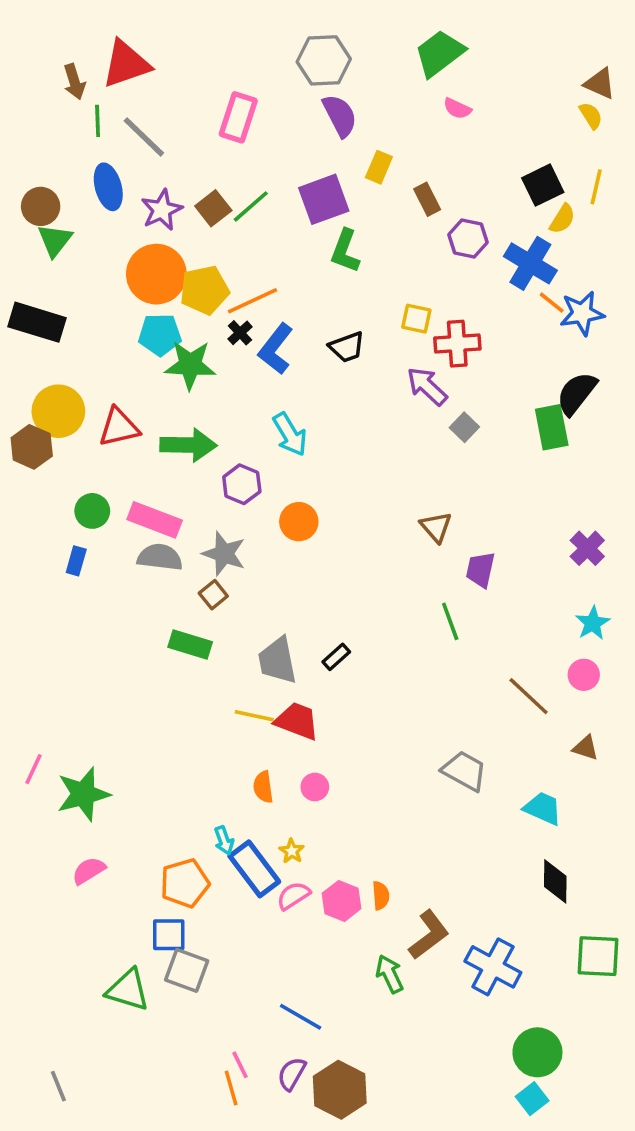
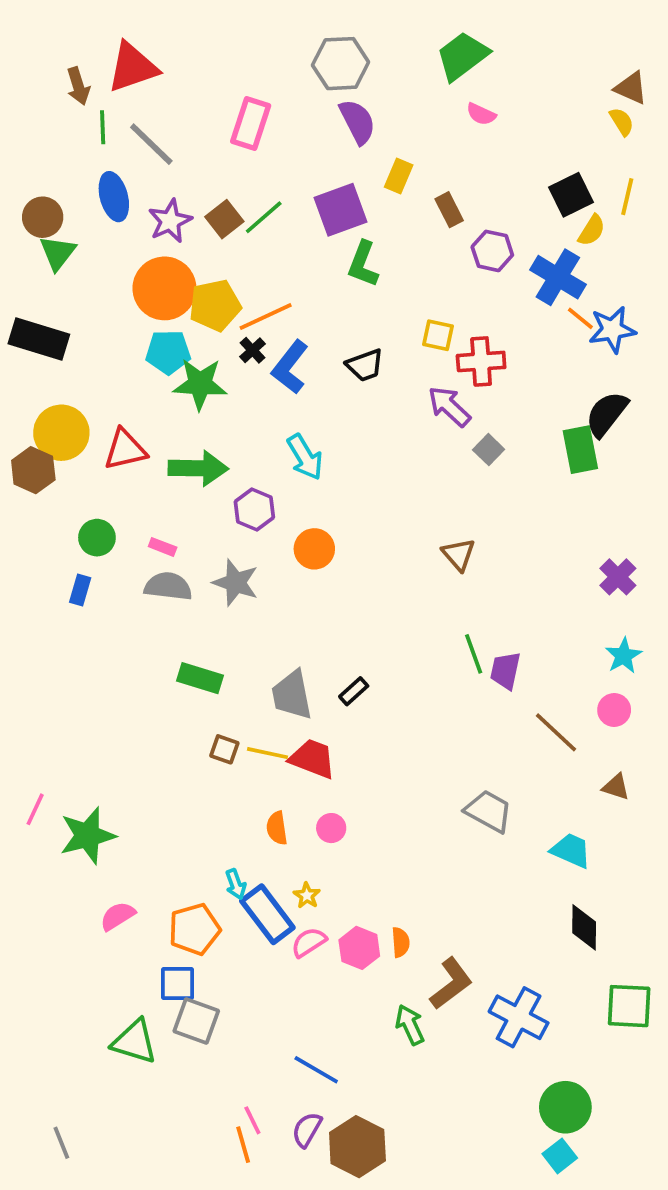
pink rectangle: (155, 520) -> (163, 547), size x0.5
purple trapezoid: (480, 570) -> (505, 671), moved
brown square: (213, 595) -> (224, 749), moved, turned -32
pink semicircle: (89, 871) -> (118, 916), moved

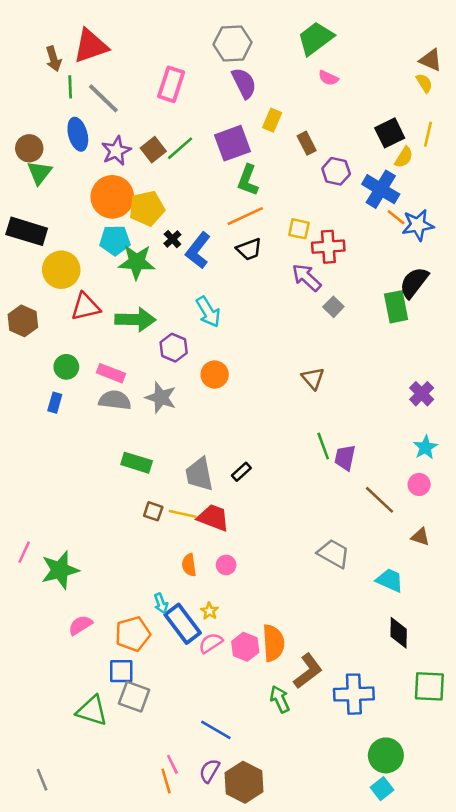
orange line: (266, 317) -> (245, 216), moved
yellow circle: (61, 433) -> (61, 270), moved
pink rectangle: (163, 547) -> (111, 373), size x1.5
orange semicircle: (401, 942) -> (273, 643), size x1.8
blue cross: (519, 1017) -> (354, 694), turned -30

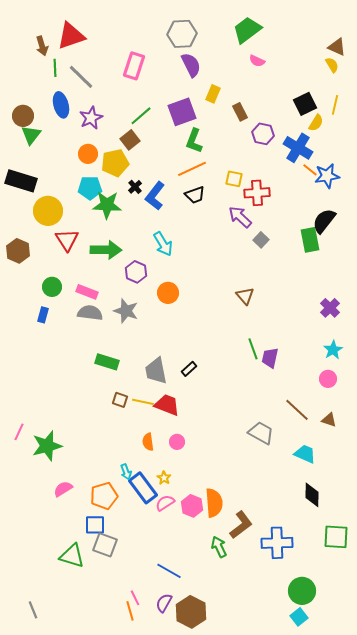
brown square: (153, 150) -> (130, 140), moved
orange circle: (112, 197) -> (88, 154), size x0.6
red triangle: (85, 307) -> (67, 240), turned -50
brown line: (379, 500) -> (297, 410), moved

